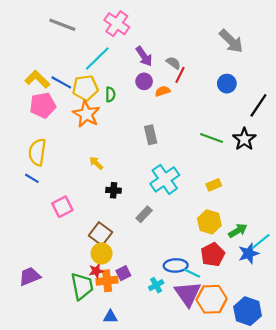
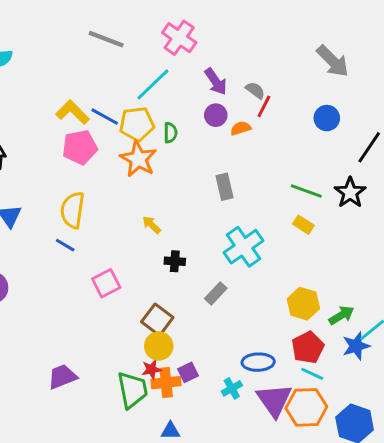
yellow rectangle: (214, 185) -> (303, 225), moved, turned 56
cyan line: (192, 273) -> (312, 374), moved

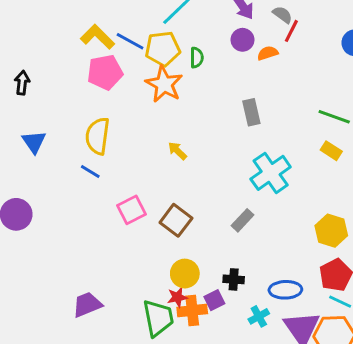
black cross: (175, 261) -> (234, 279), moved
brown square: (157, 320) -> (176, 220), moved

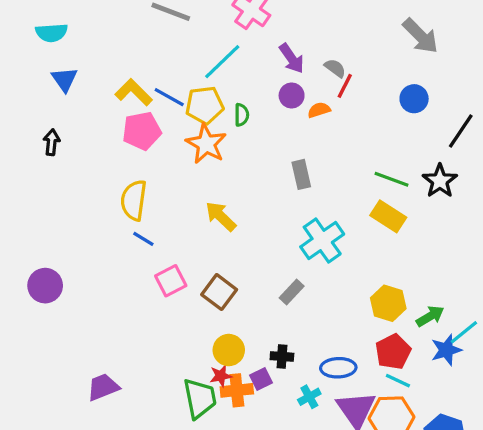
blue triangle: (34, 142) -> (64, 79), moved
yellow arrow: (177, 151) -> (221, 216), size x1.5
yellow rectangle: (331, 151) -> (388, 216), size x1.5
blue line: (90, 171) -> (143, 239), moved
purple trapezoid: (87, 305) -> (103, 387), moved

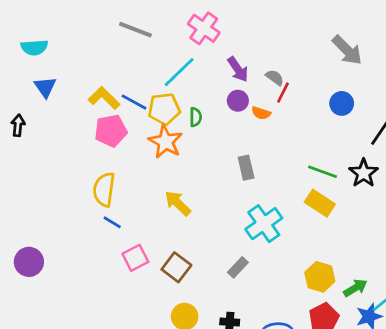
orange semicircle: (319, 110) -> (261, 113), turned -144
black arrow: (52, 142) -> (18, 125), moved

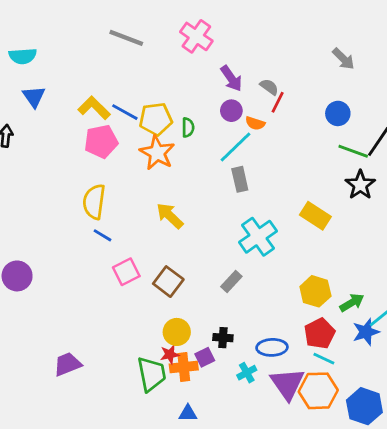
gray arrow: (347, 50) -> (343, 59), size x0.7
cyan line: (179, 72) -> (236, 147), moved
green line: (323, 172) -> (353, 151), moved

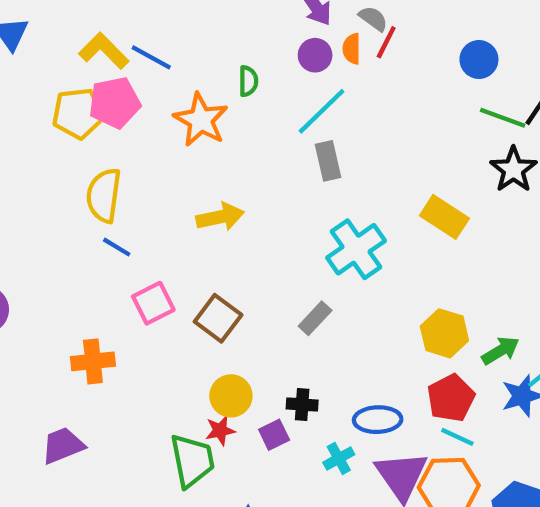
yellow pentagon: (156, 119) -> (78, 113), moved
orange semicircle: (255, 123) -> (352, 49), moved, turned 72
yellow arrow: (170, 216) -> (220, 217), turned 124
orange cross: (184, 367) -> (93, 361), moved

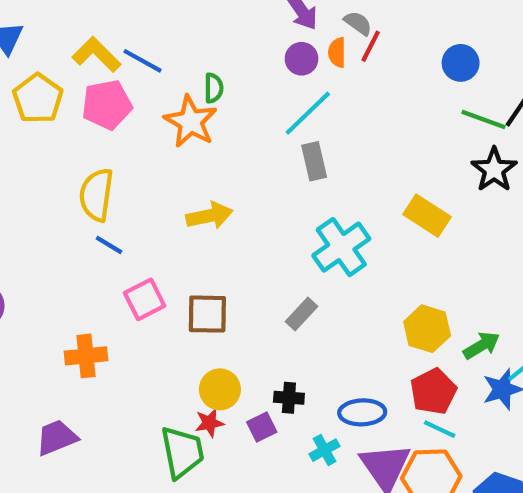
green semicircle: (248, 81) -> (214, 88), moved
yellow pentagon: (78, 113) -> (38, 98), moved, turned -30
brown square: (218, 318) -> (207, 314), turned -36

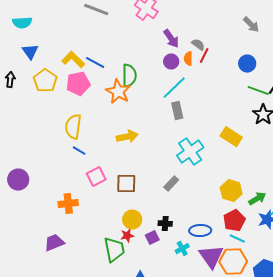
green semicircle: (214, 88) -> (129, 76), size x1.6

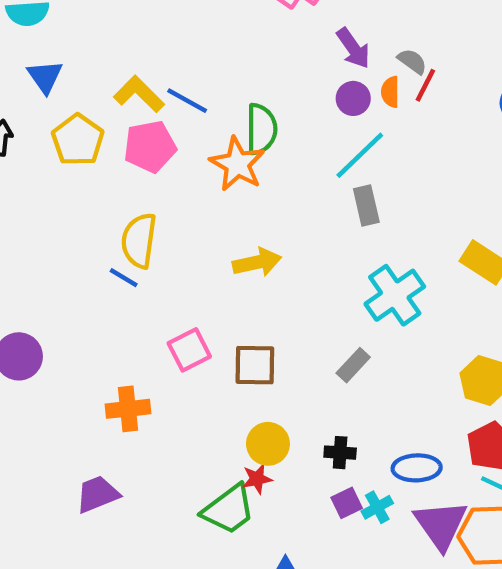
blue line: (79, 151) -> (124, 278), moved
purple square: (152, 238) -> (347, 503), moved
green trapezoid: (114, 250) -> (229, 509), turned 64

